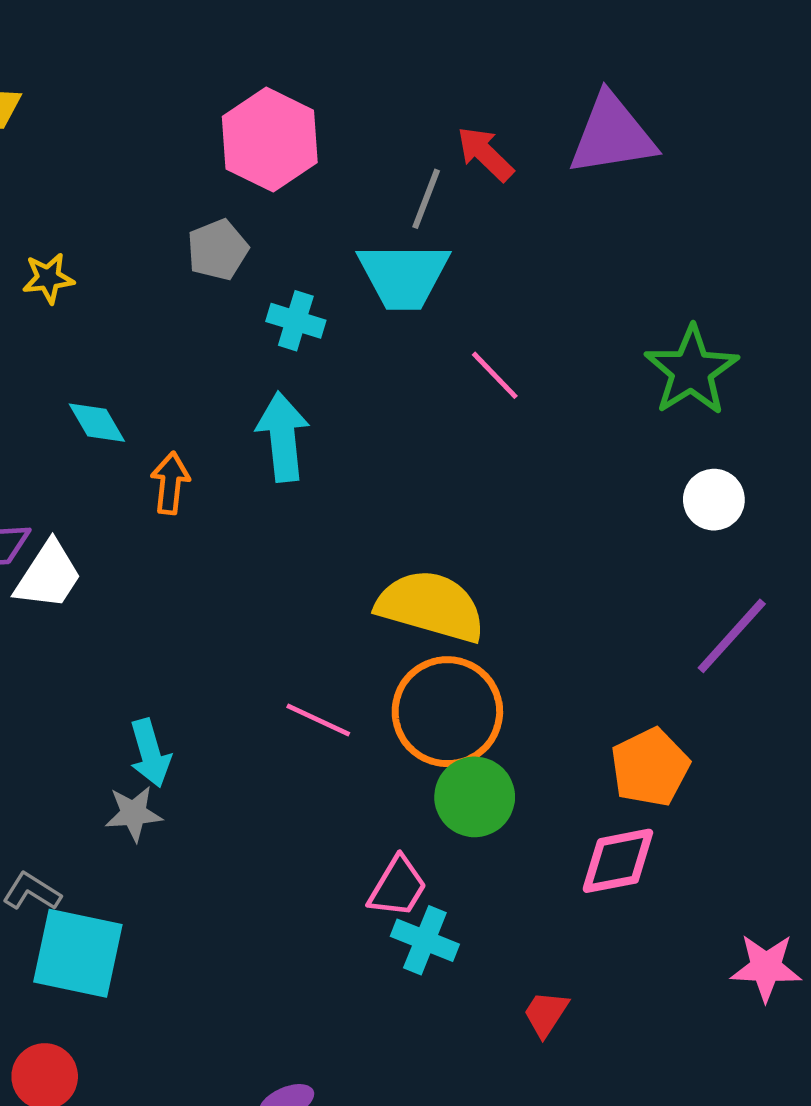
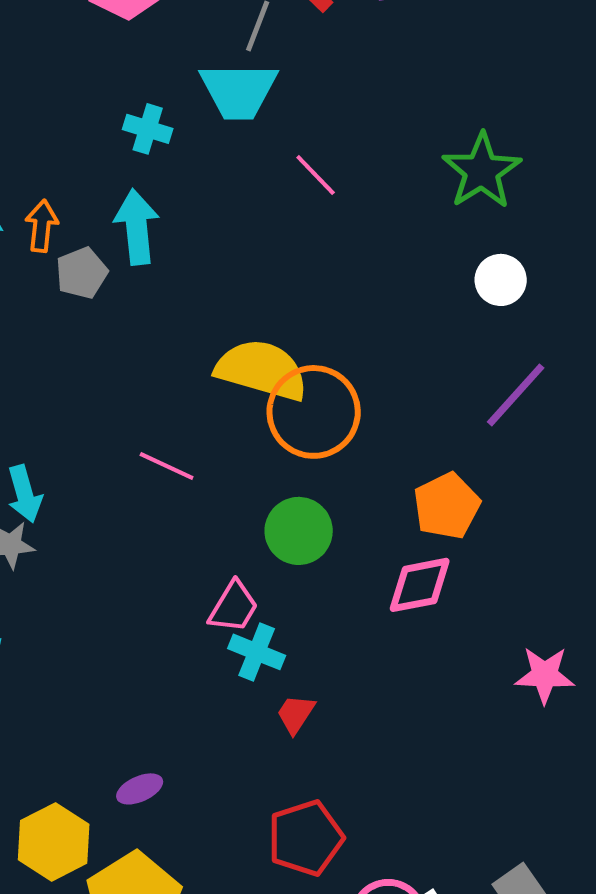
gray pentagon: (218, 250) -> (82, 273), moved
orange arrow: (170, 483) -> (42, 226), moved
orange circle: (447, 712) -> (314, 412), moved
red trapezoid: (546, 1014) -> (296, 714), moved

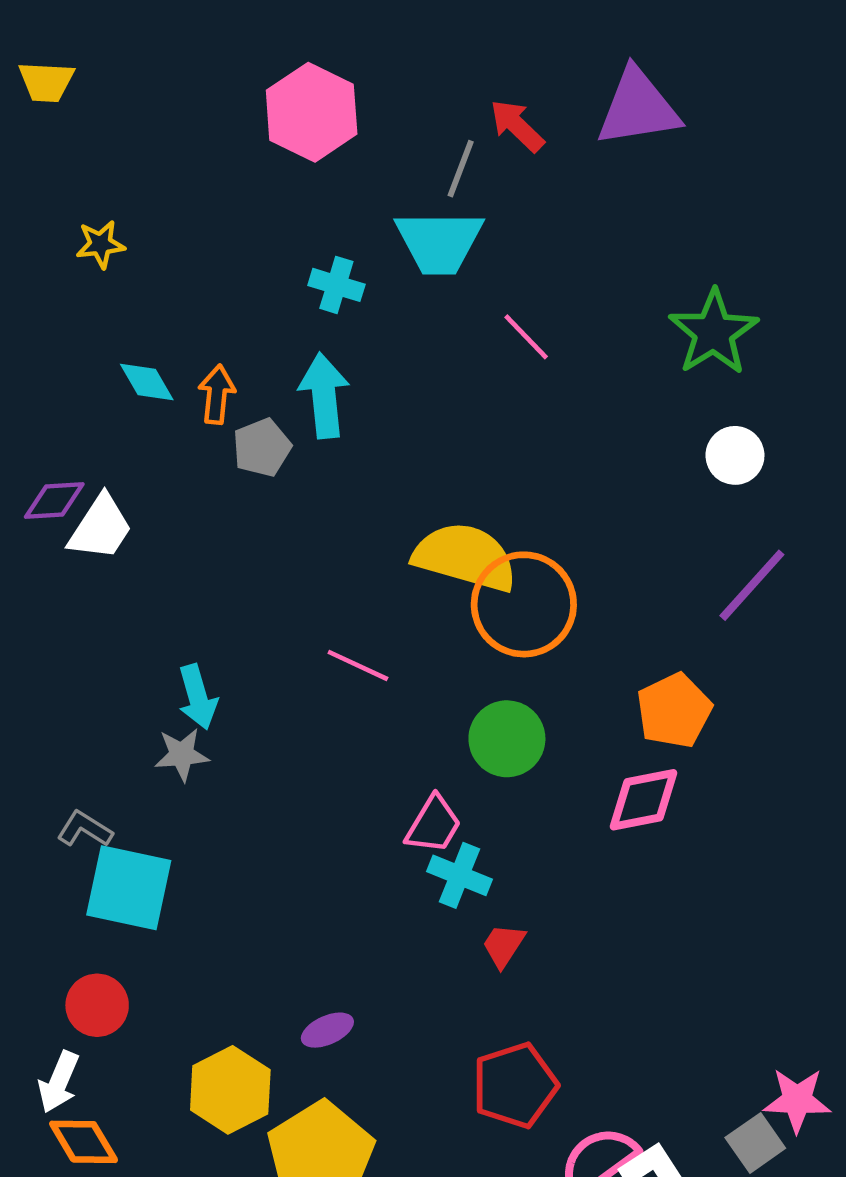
pink star: (545, 675) -> (797, 1100), moved

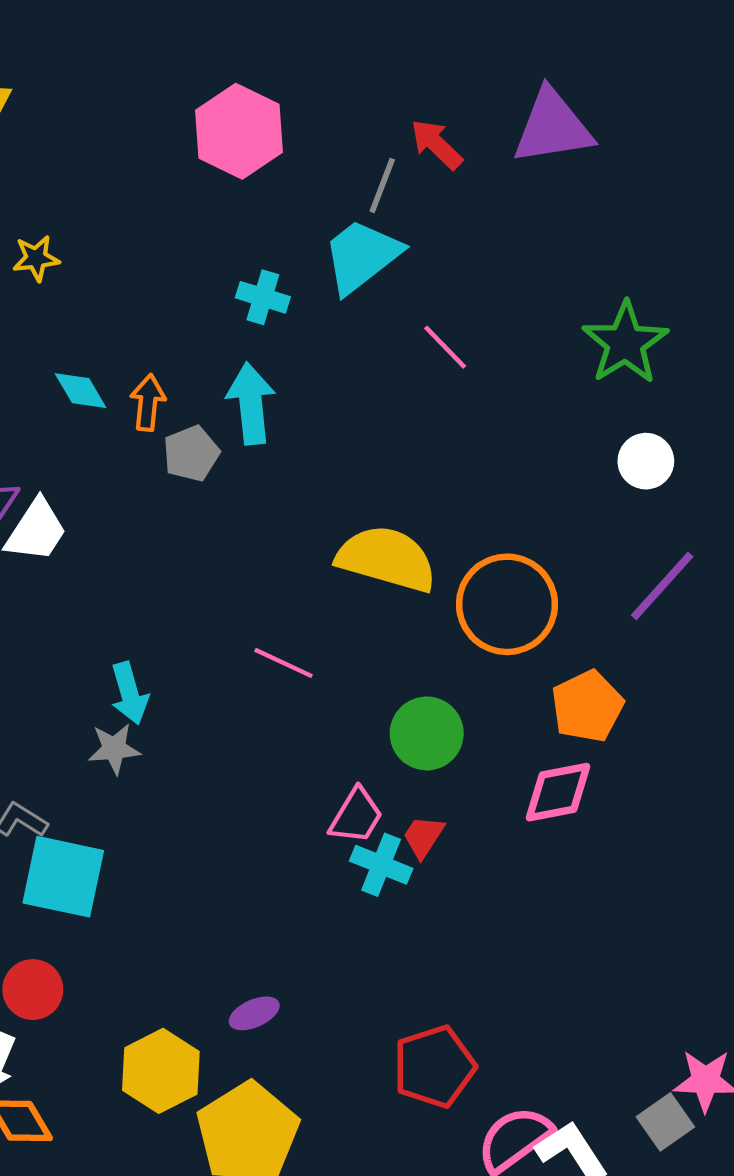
cyan trapezoid: (439, 242) -> (362, 256), turned 142
orange circle: (524, 604) -> (507, 604), moved
red trapezoid: (504, 945) -> (423, 837), moved

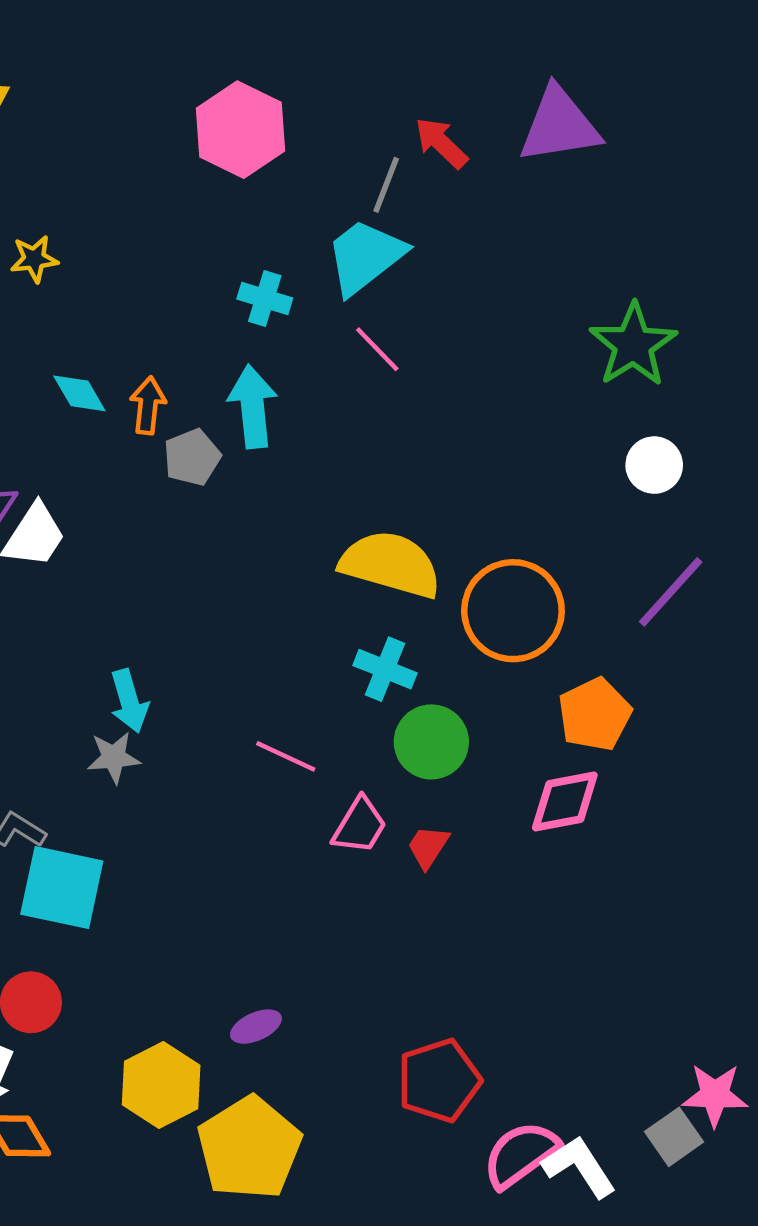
pink line: (445, 347) -> (377, 349), moved
pink line: (283, 663) -> (286, 756), moved
cyan cross: (381, 865) -> (385, 669), moved

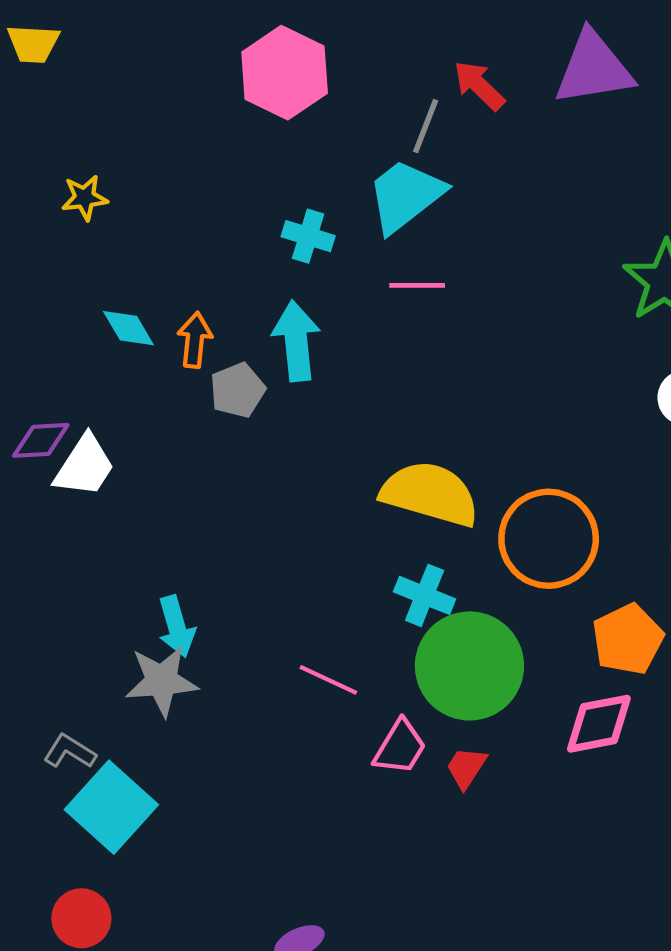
pink line: (377, 349) -> (417, 285), turned -46
green circle: (431, 742) -> (469, 666), size x1.5
gray star: (114, 757) -> (162, 681), size x1.4
cyan square: (62, 888) -> (111, 807), turned 30

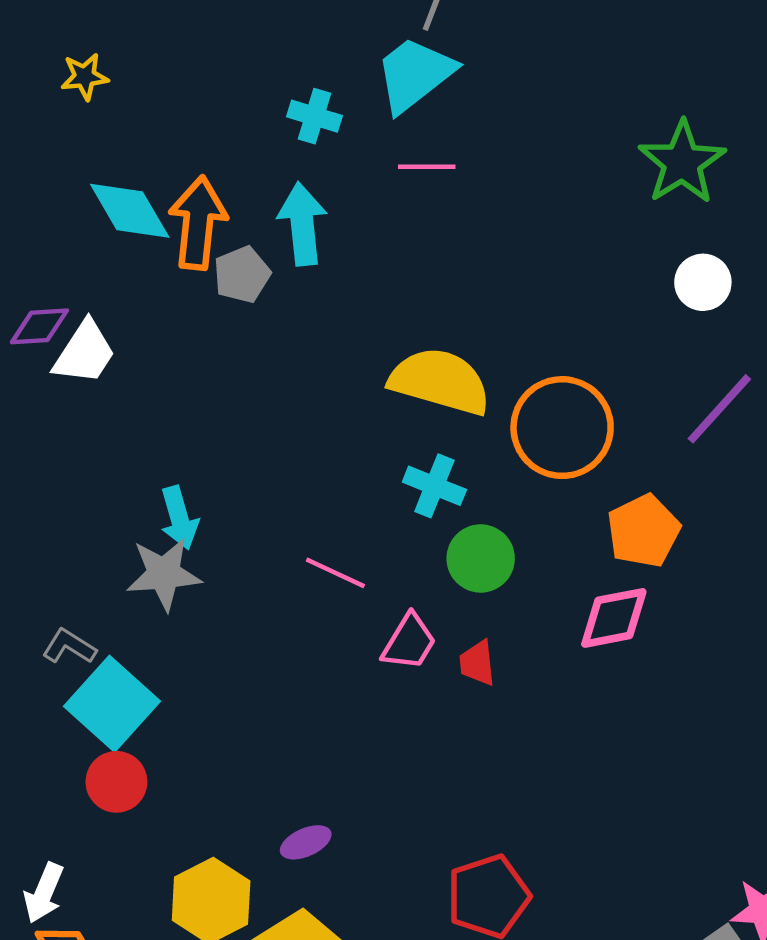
cyan diamond: (128, 328) -> (130, 211), size x1.5
orange arrow: (195, 340) -> (198, 223), size x1.6
green circle: (469, 666) -> (481, 558), size x0.6
red trapezoid: (466, 768) -> (477, 663), turned -39
red circle: (81, 918) -> (116, 782), moved

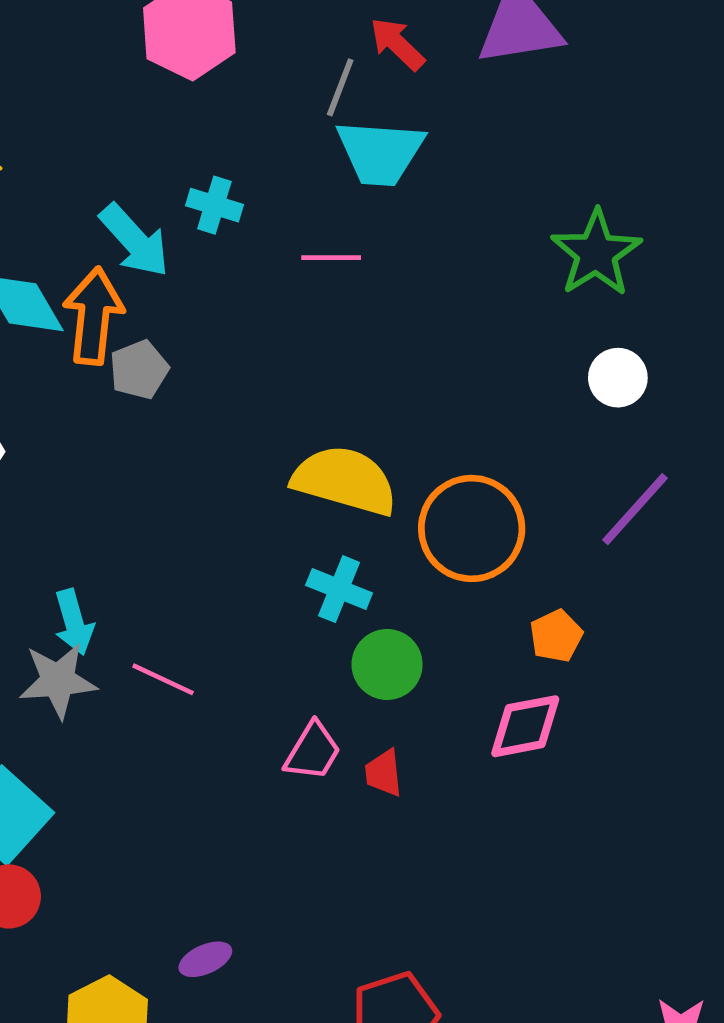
cyan trapezoid: (415, 74) -> (380, 153), moved, turned -138
cyan arrow: (302, 224) -> (134, 241), moved, turned 144
orange pentagon: (643, 531) -> (556, 636), size x0.7
pink line: (335, 573) -> (163, 679), moved

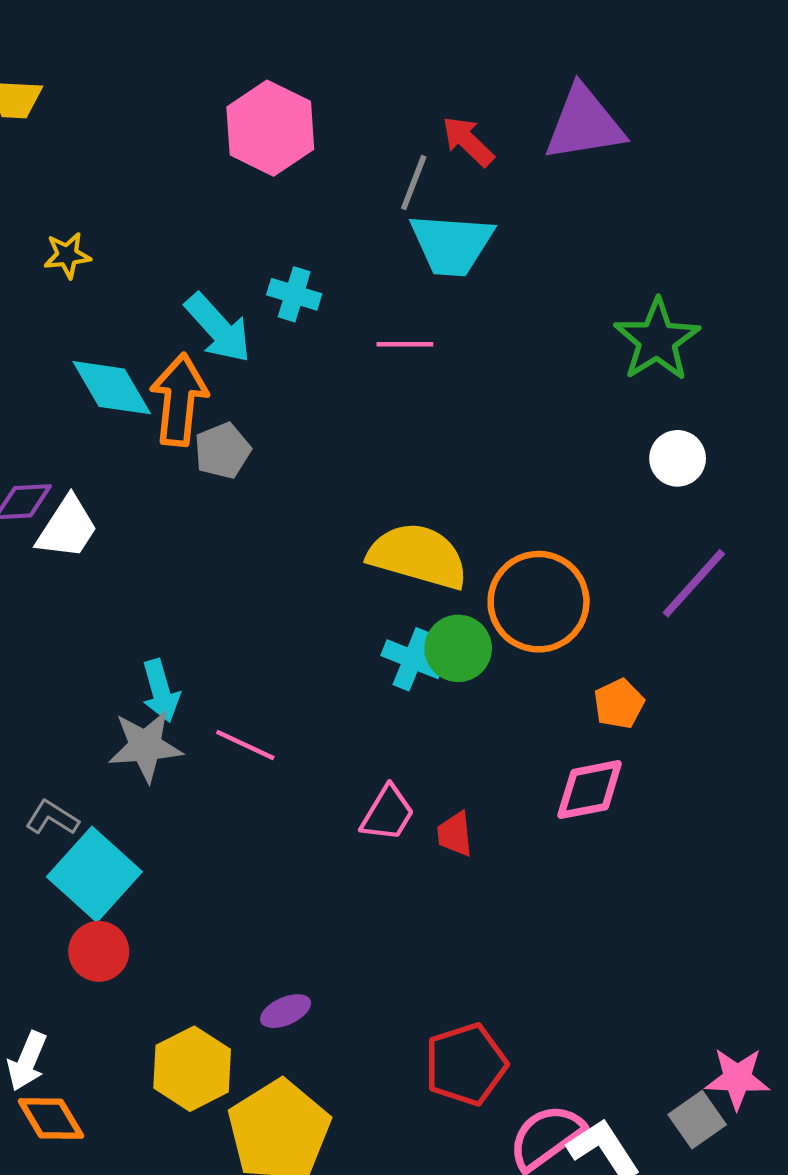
green circle: (387, 664) -> (458, 648), moved

